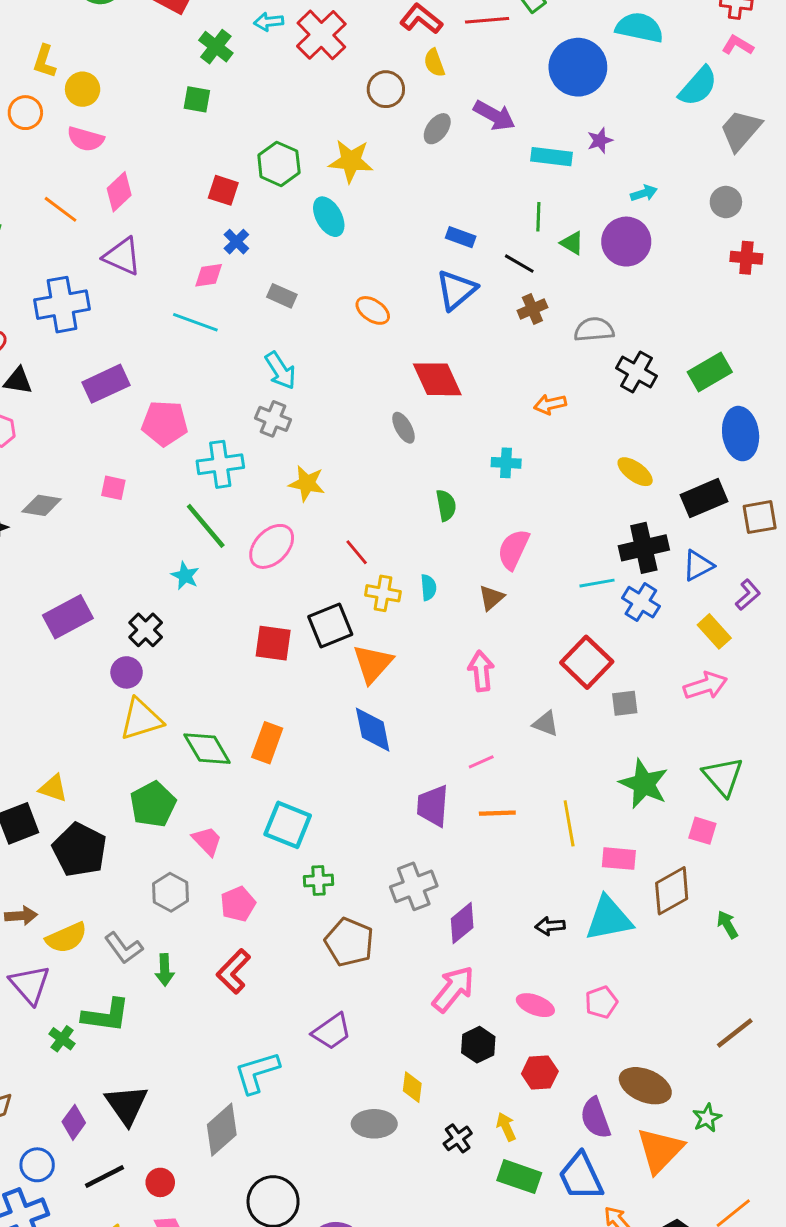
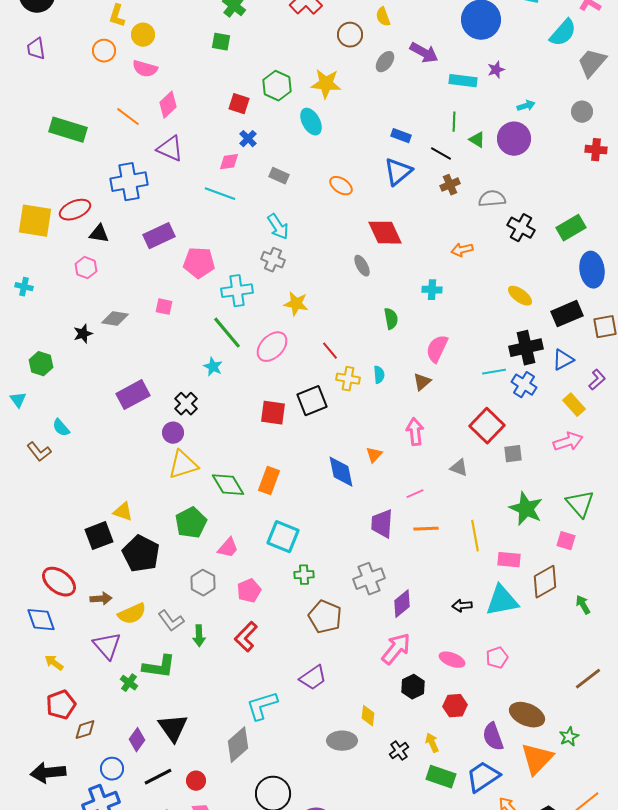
orange triangle: (373, 664) -> (374, 455), moved, size x0.6
pink trapezoid: (207, 841) -> (228, 548), turned 85
blue trapezoid: (581, 1177) -> (483, 777), turned 81

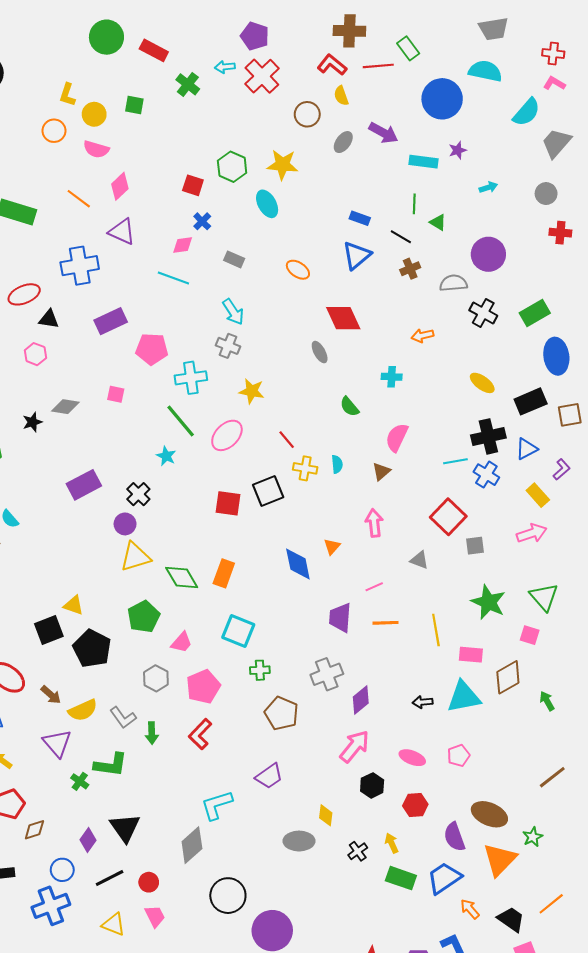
green square: (221, 42) -> (134, 105), moved
purple circle: (514, 139) -> (488, 254), moved
green semicircle: (391, 319) -> (349, 407), turned 150
pink pentagon: (249, 591) -> (203, 687), size x1.4
brown arrow: (101, 599) -> (51, 695), turned 45

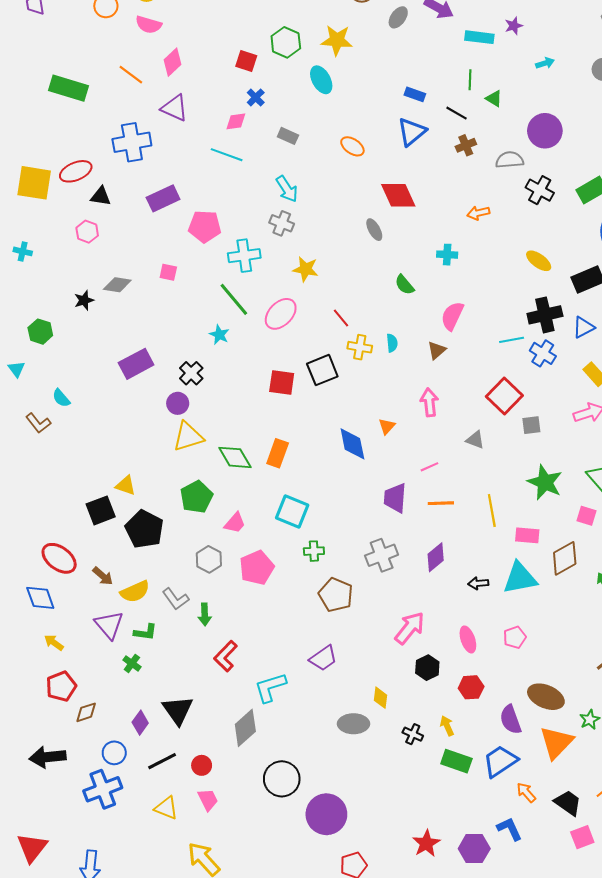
purple diamond: (361, 700) -> (436, 557), moved
red L-shape: (200, 734) -> (226, 656), moved
pink ellipse: (412, 758) -> (468, 639), turned 50
green L-shape: (111, 765) -> (145, 632), moved, size x0.7
black cross: (358, 851) -> (413, 734), turned -30

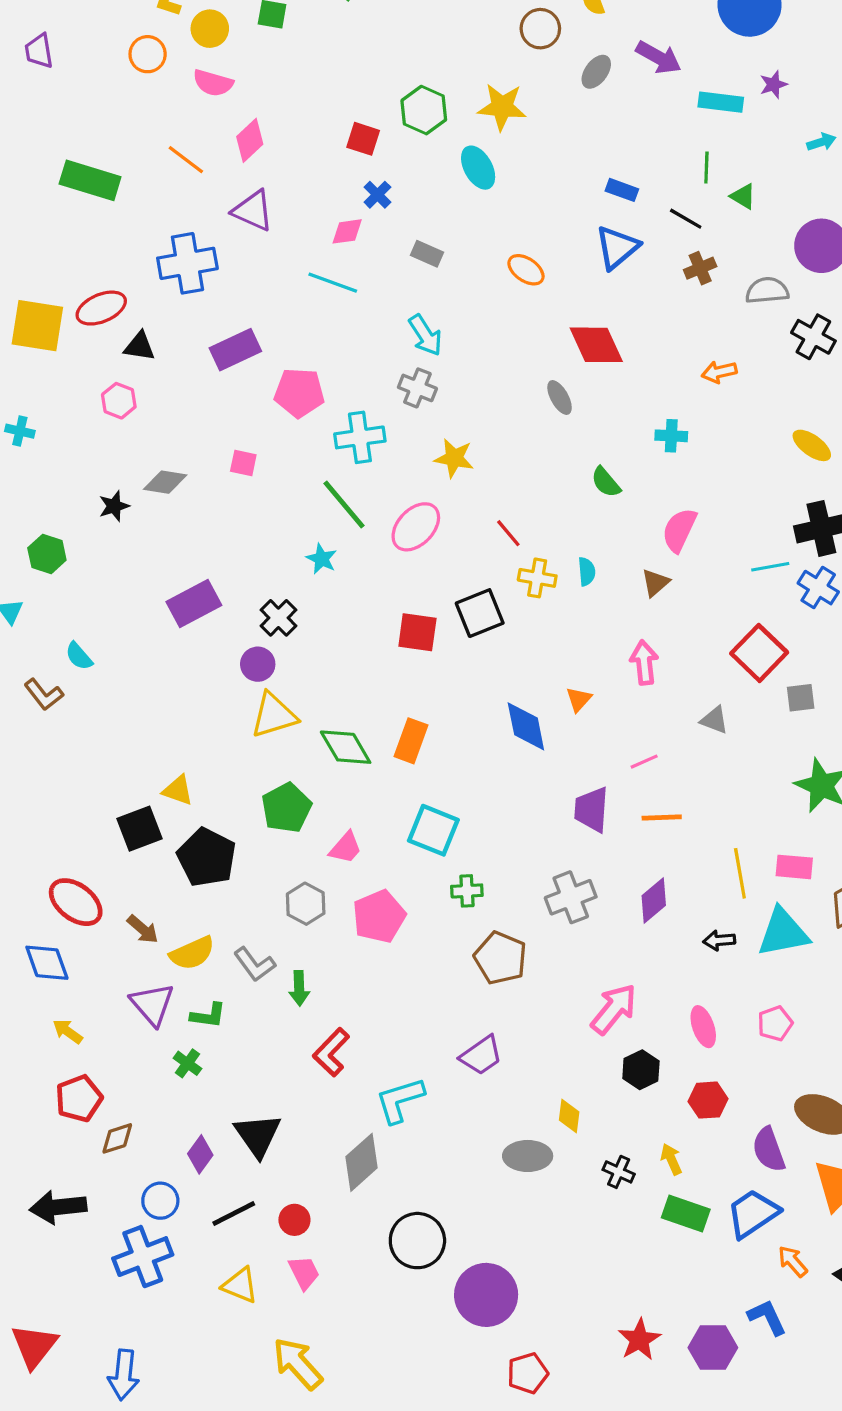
yellow line: (492, 510) -> (740, 873), moved

